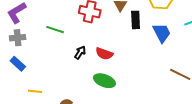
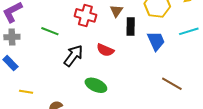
black arrow: (80, 53) -> (73, 56), size x1.6
red semicircle: (104, 54) -> (105, 50), moved

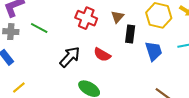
green line: (50, 31) -> (39, 28), moved
yellow line: (26, 92) -> (19, 88), turned -56

